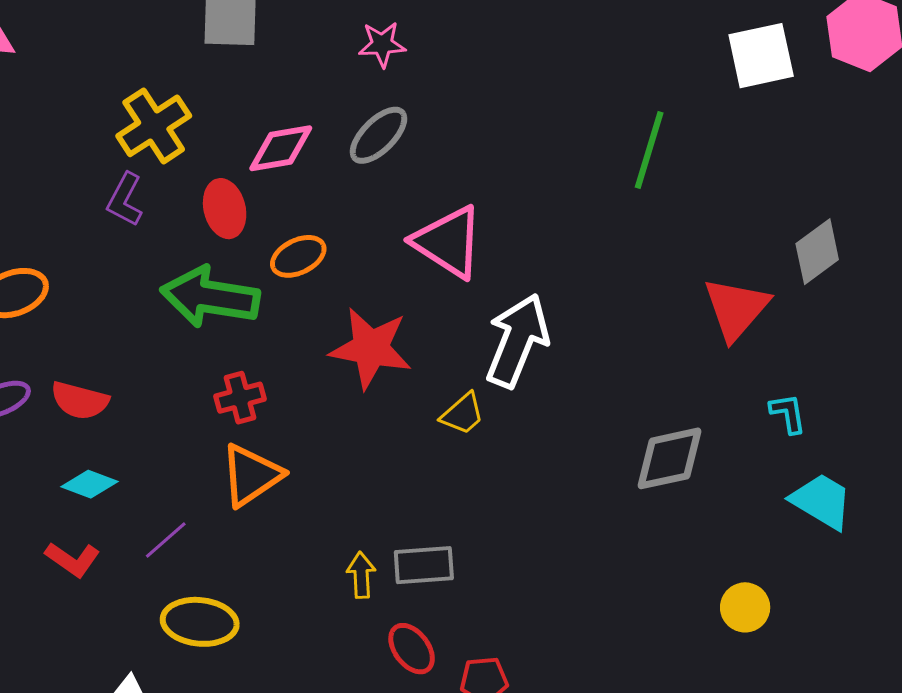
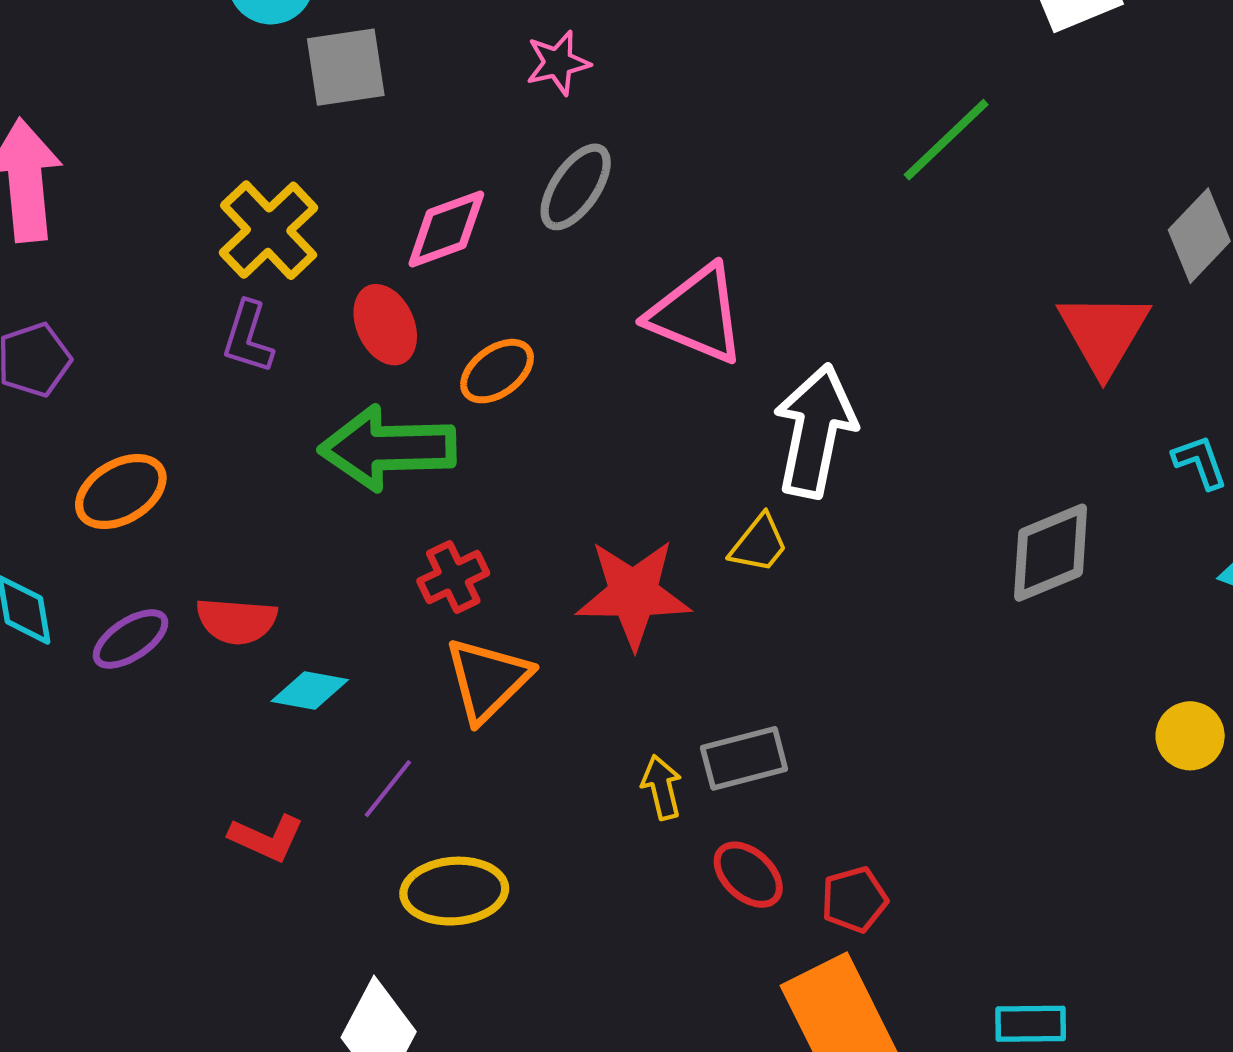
green line: (649, 150) -> (946, 140), turned 40
red star: (371, 348) -> (633, 594), moved
cyan diamond: (89, 484) -> (310, 690), moved

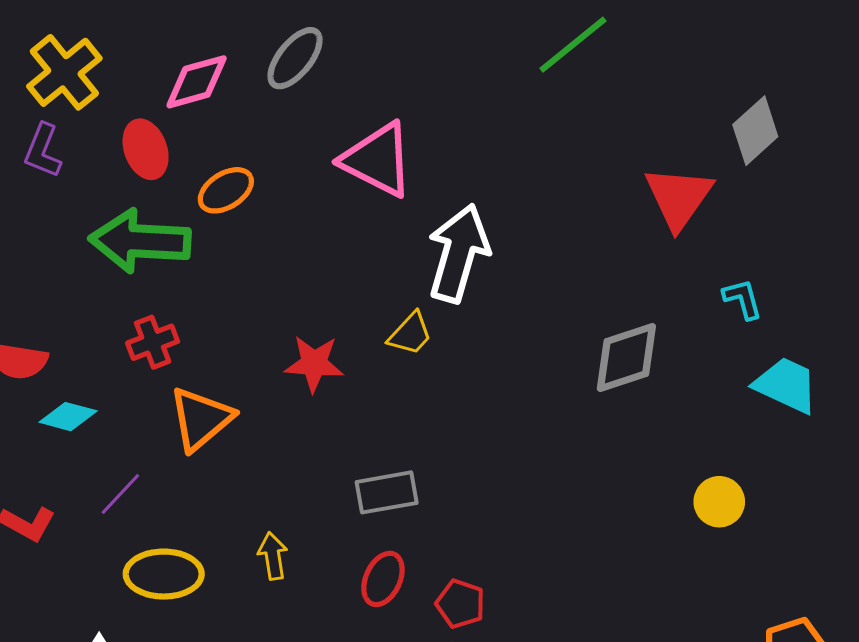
red cross: (453, 577) -> (153, 342), moved
red star: (633, 594) -> (314, 364), size x0.7
yellow arrow: (662, 787) -> (273, 556), moved
red ellipse: (748, 875) -> (383, 579), turned 68
red pentagon: (854, 900) -> (460, 604), turned 30

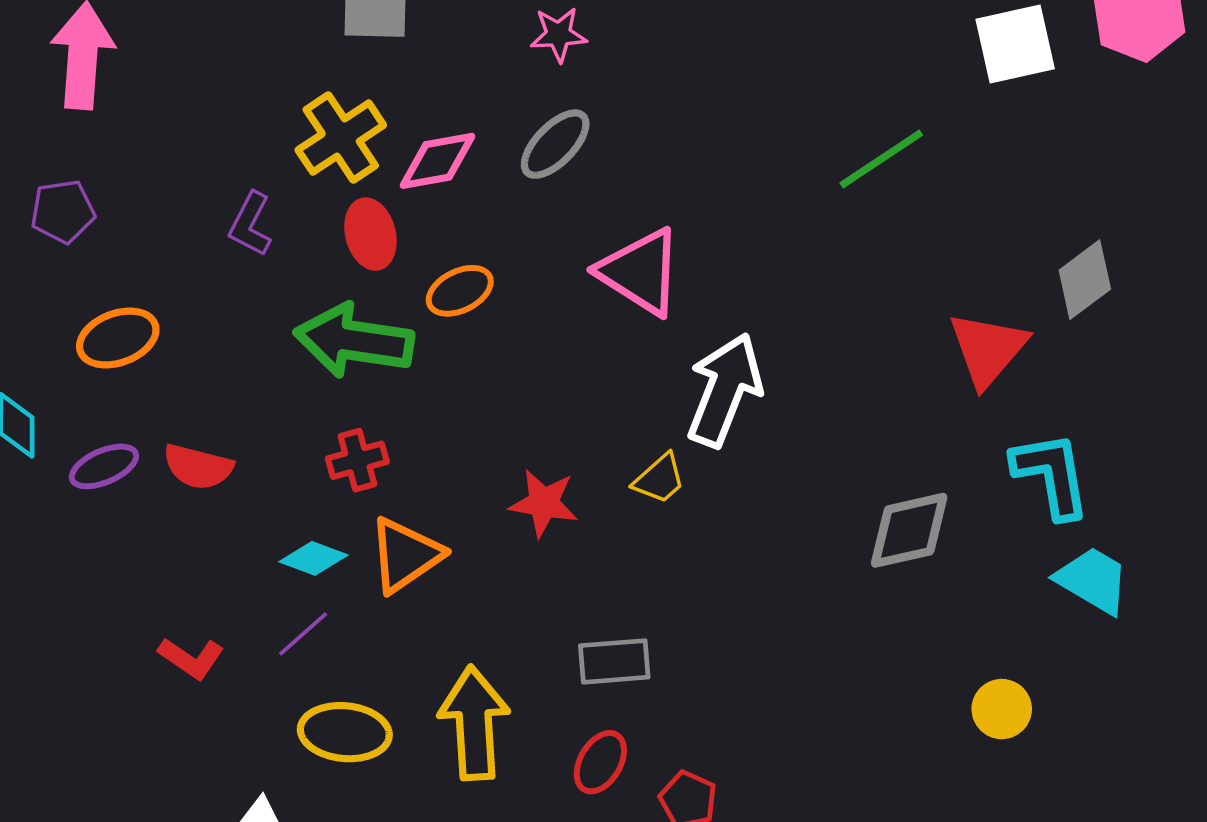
yellow cross: (64, 72) -> (341, 138), moved
cyan L-shape: (743, 299) -> (1051, 475), size x1.8
cyan diamond: (68, 417) -> (314, 558), moved
yellow arrow: (273, 556) -> (474, 723), size x2.0

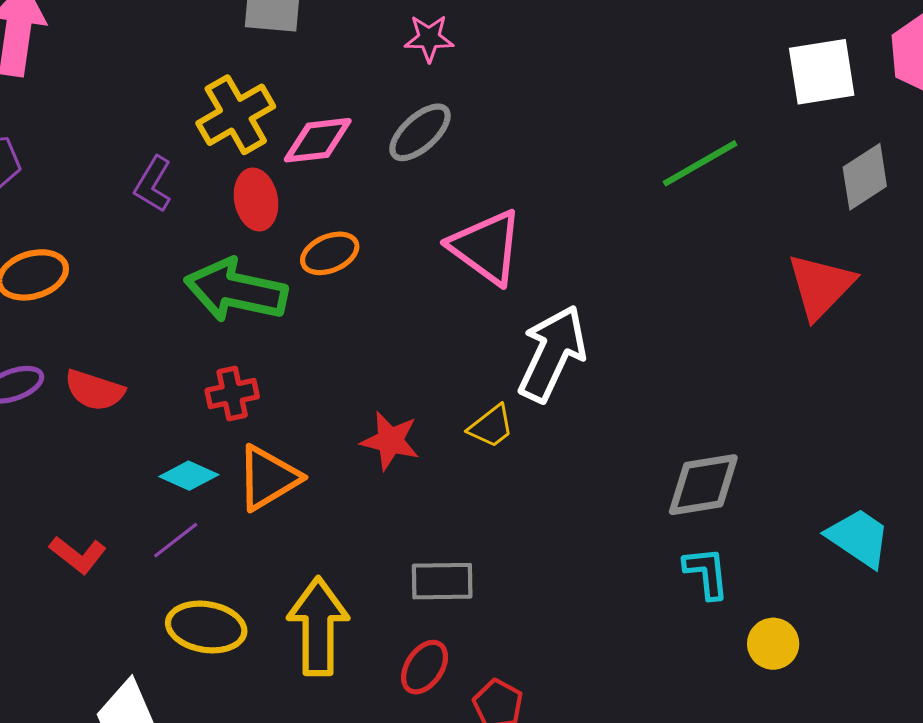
gray diamond: (1085, 280) -> (865, 177), moved
red triangle: (988, 349) -> (821, 286), moved
cyan L-shape: (1051, 475) -> (706, 573), moved, size x0.7

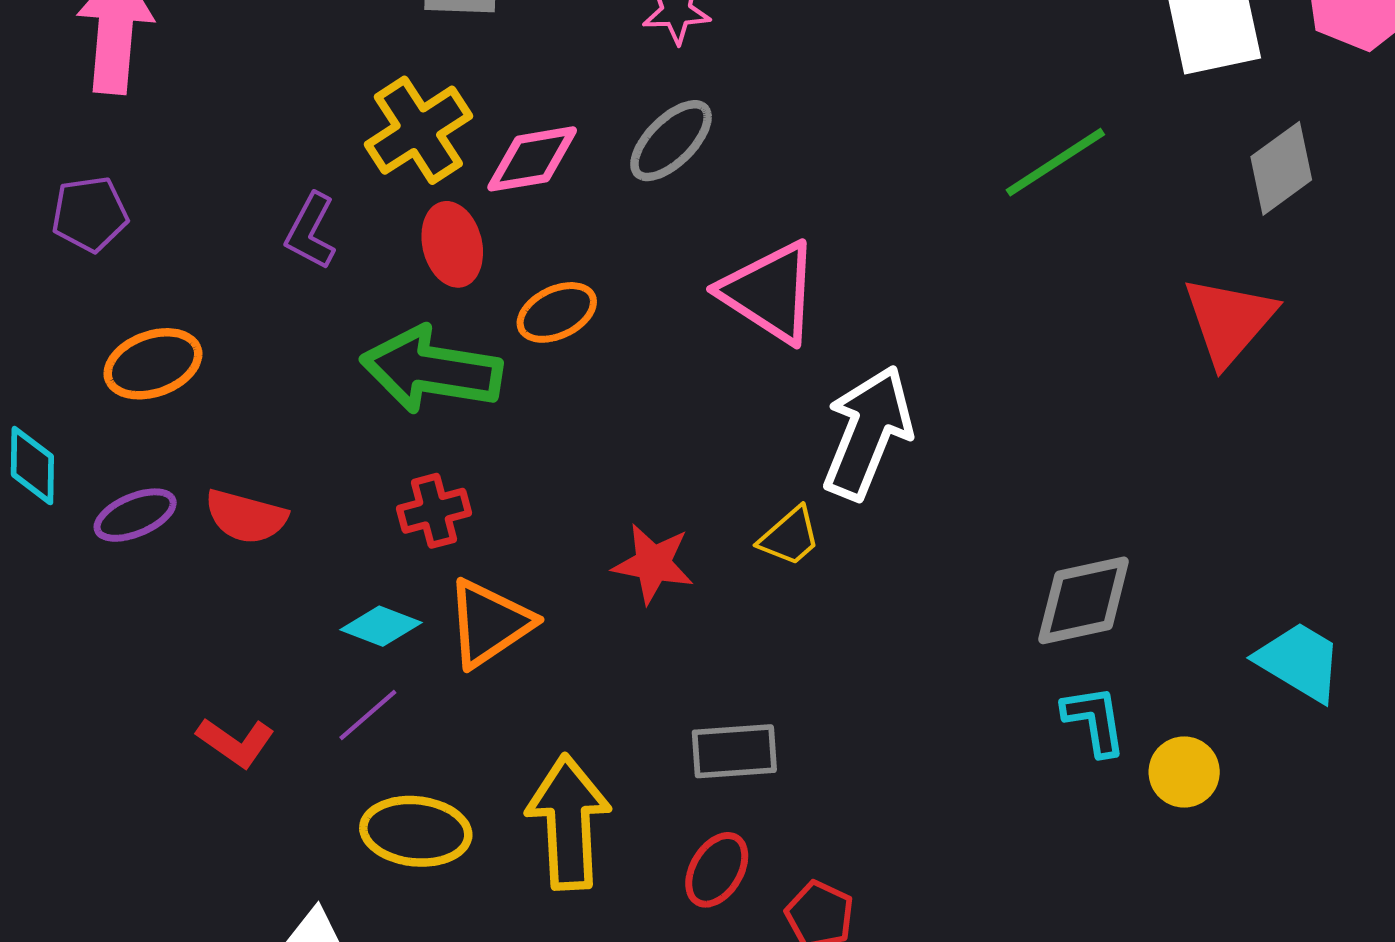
yellow circle: (773, 644) -> (1184, 772), moved

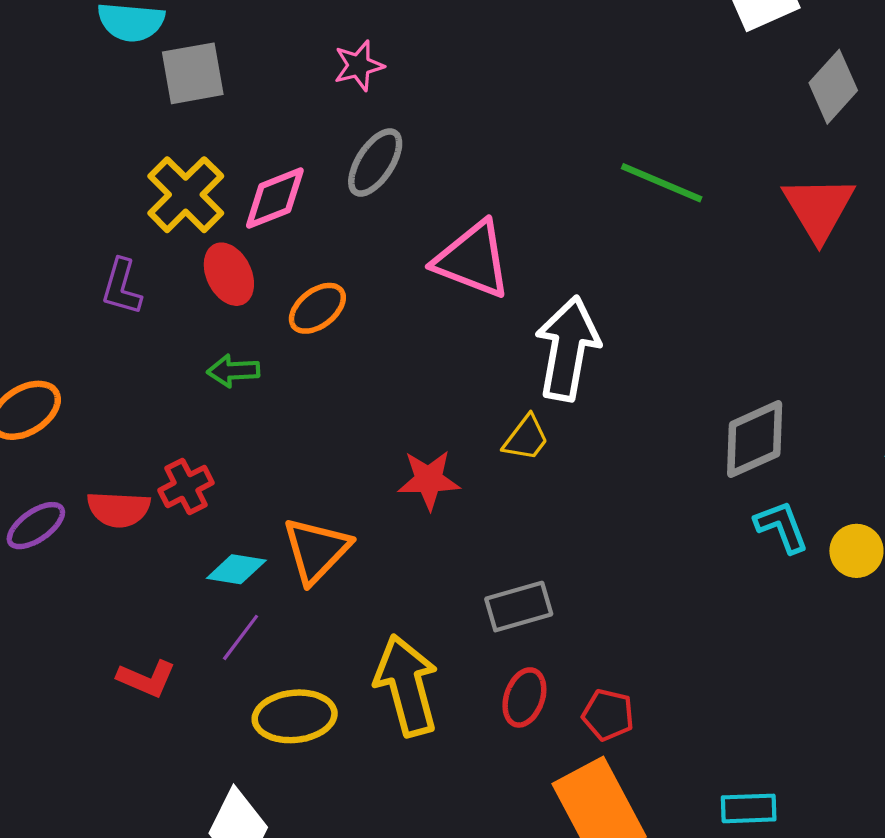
green line: (1055, 162) -> (662, 183), moved, turned 68
green arrow: (431, 370) -> (233, 371), size x0.5
red cross: (434, 511) -> (186, 487), moved

